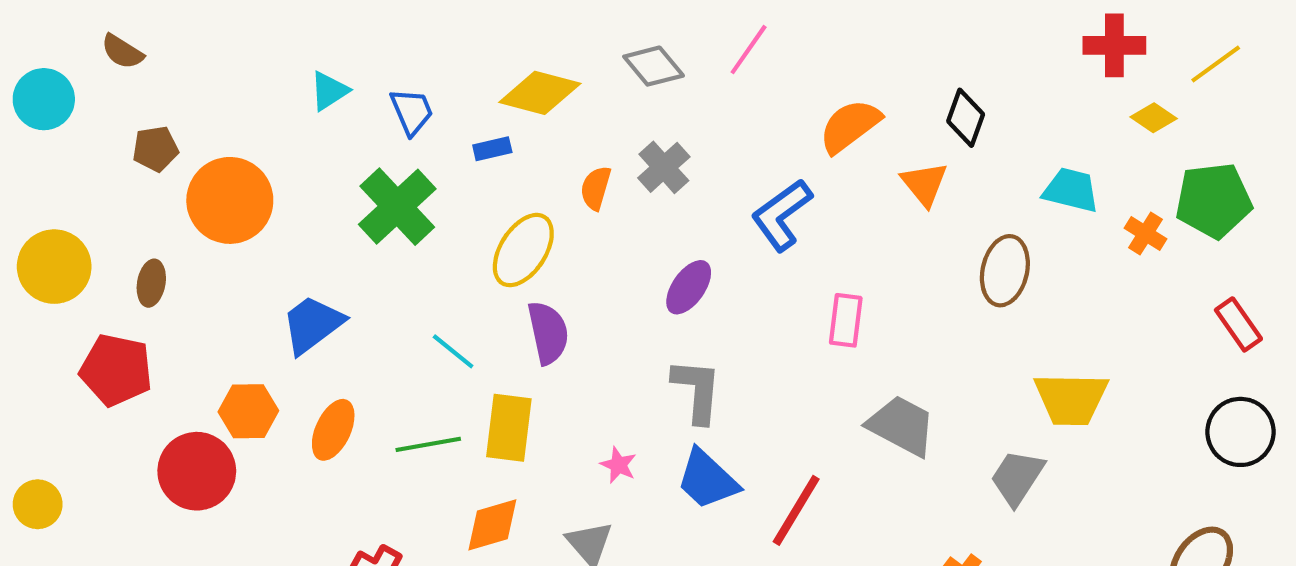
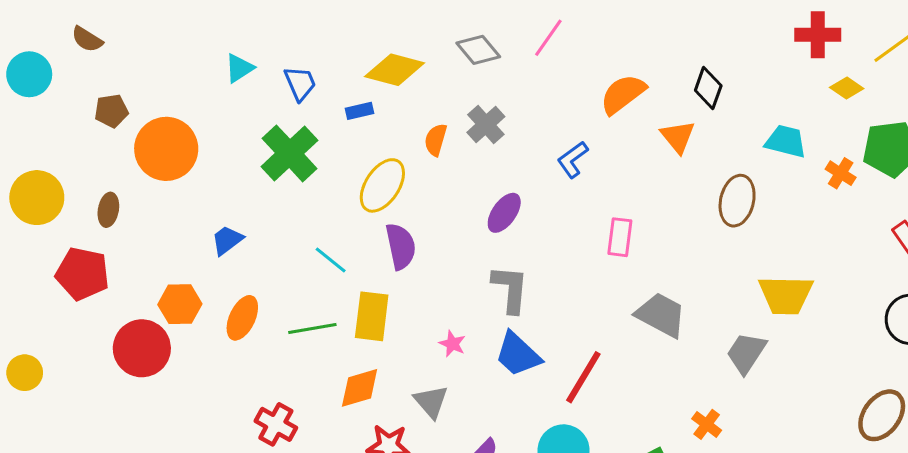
blue L-shape: (782, 215) -> (573, 160), size x0.7
blue trapezoid: (312, 324) -> (227, 240), size x0.7

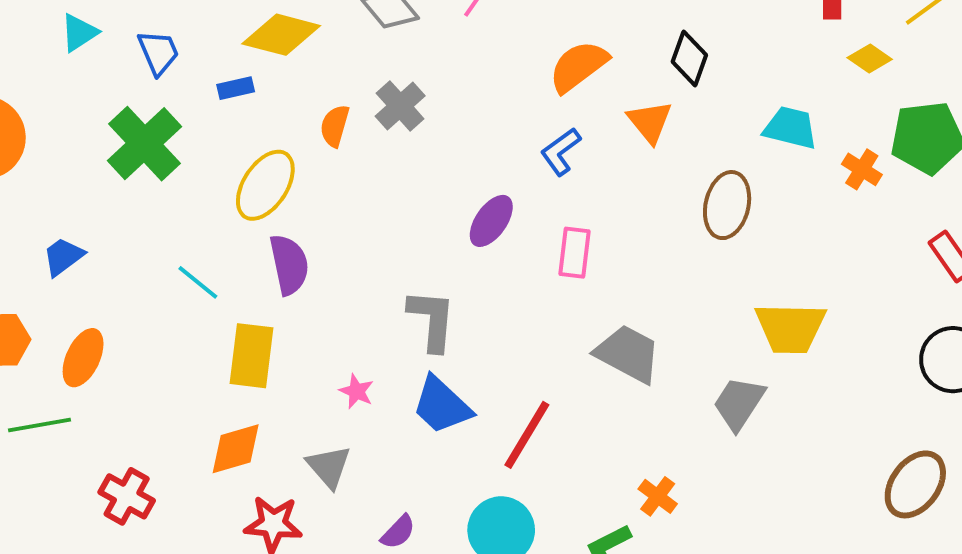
blue L-shape: (573, 160) -> (561, 152), moved
purple ellipse: (504, 213) -> (491, 221), moved
green line: (312, 329) -> (39, 425), moved
orange cross: (707, 424) -> (658, 496), moved

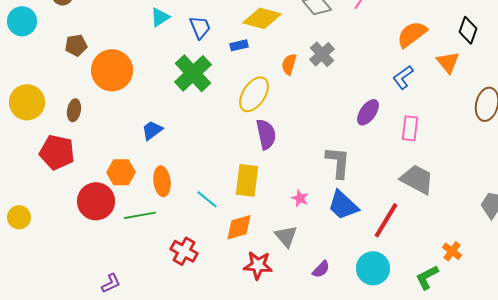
cyan line: (198, 282) -> (207, 199), moved
gray trapezoid: (628, 354) -> (417, 179), moved
orange ellipse: (83, 358) -> (162, 181), turned -32

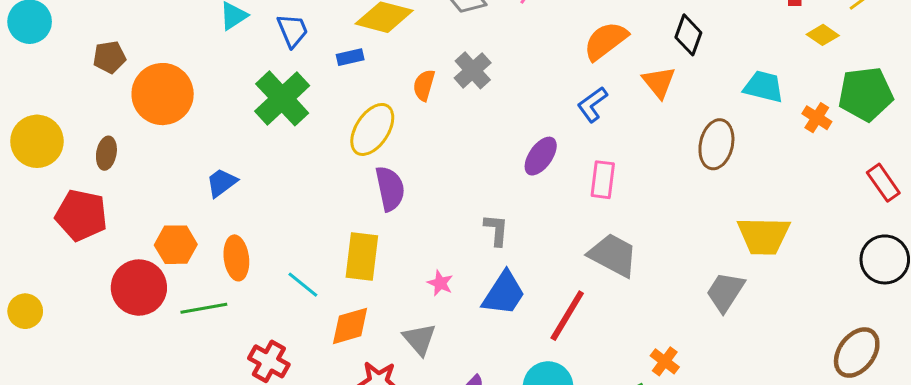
gray L-shape: (338, 162) -> (496, 230), size x0.7
blue trapezoid: (343, 205) -> (504, 293), turned -100

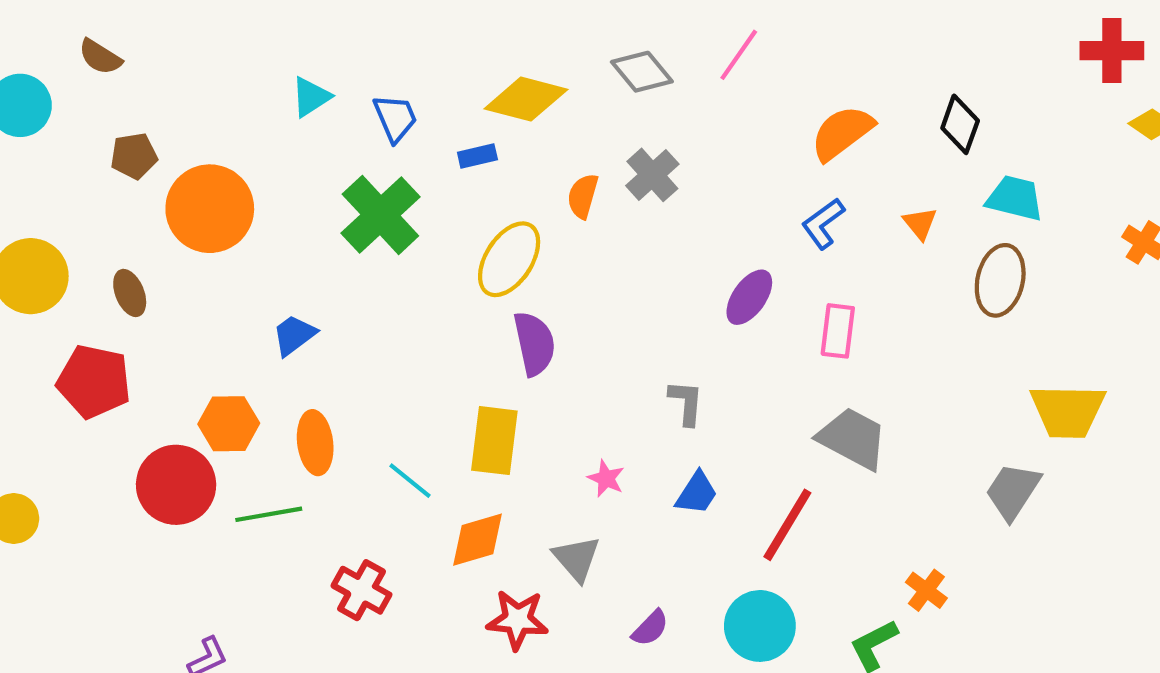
orange triangle: (659, 82) -> (920, 223), moved, size x0.7
cyan trapezoid: (764, 87) -> (1015, 198), moved
brown ellipse: (106, 153) -> (130, 293), turned -32
blue trapezoid: (504, 293) -> (697, 493), size x0.7

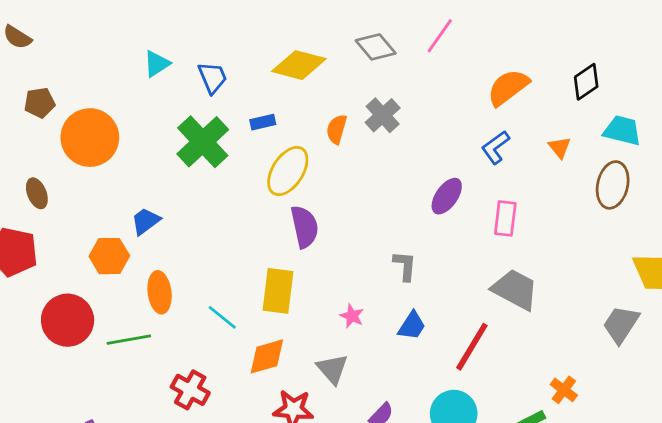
black diamond: (960, 124) -> (586, 82), turned 36
blue rectangle: (477, 156) -> (263, 122), moved
orange hexagon: (229, 424) -> (109, 256), moved

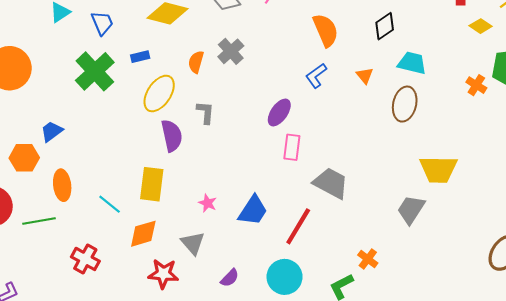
orange semicircle: (508, 87) -> (326, 30), turned 104
pink rectangle: (505, 218) -> (292, 147), moved
gray L-shape: (405, 266) -> (205, 112), moved
blue trapezoid: (412, 326) -> (253, 210), size x1.4

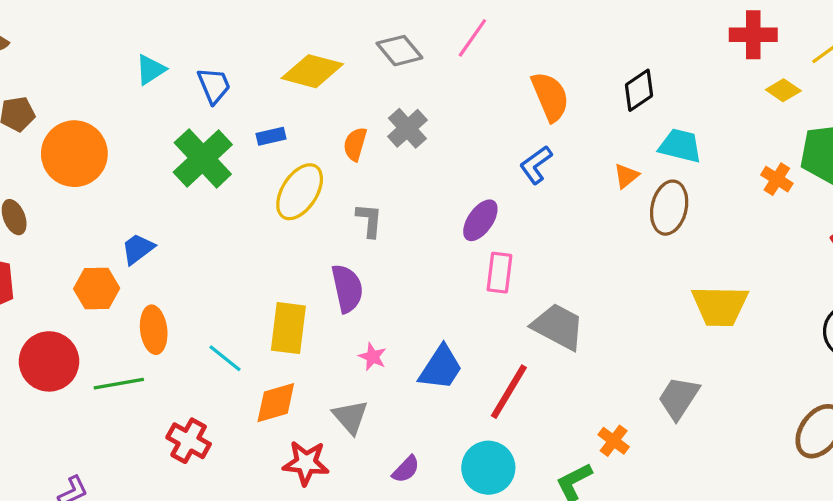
orange triangle: (365, 76) -> (626, 176), moved, turned 30
purple semicircle: (172, 136) -> (347, 288), moved
gray trapezoid: (411, 209) -> (679, 398), moved

